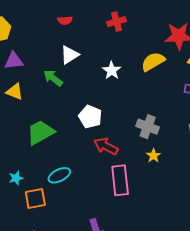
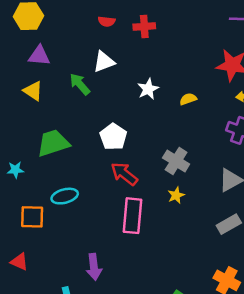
red cross: (116, 22) -> (144, 26), moved
yellow semicircle: (153, 62) -> (188, 99), moved, size x0.6
cyan star: (16, 178) -> (15, 170), moved

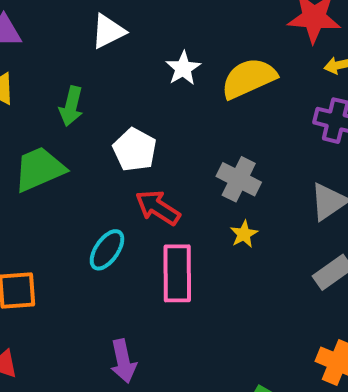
green arrow: (80, 84) -> (71, 106), moved, turned -120
yellow semicircle: (188, 99) -> (249, 78), size x2.0
cyan ellipse: (65, 196) -> (107, 250), moved, turned -35

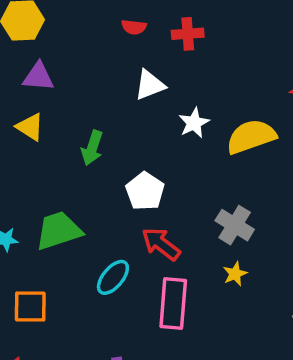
white triangle: (108, 31) -> (150, 85), moved
green trapezoid: (39, 169) -> (59, 231), moved

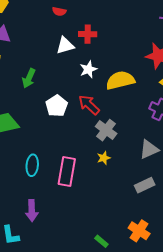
red cross: (188, 34) -> (88, 34), moved
red arrow: (161, 244) -> (89, 105), moved
cyan ellipse: (113, 277) -> (32, 165), moved, turned -40

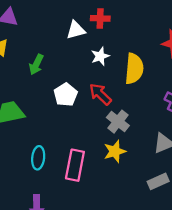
yellow semicircle: (120, 80) -> (134, 69), turned 108
yellow star: (104, 158) -> (115, 151), size x1.5

